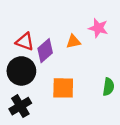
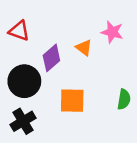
red triangle: (25, 42) -> (19, 31), moved
orange triangle: (73, 42) -> (84, 48), turned 49

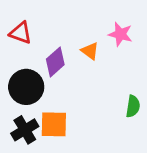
orange square: (72, 101) -> (54, 124), moved

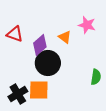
red triangle: (21, 33) -> (15, 34), moved
black circle: (26, 87) -> (48, 63), moved

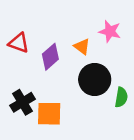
black circle: (48, 63) -> (95, 79), moved
black cross: (18, 94) -> (22, 102), moved

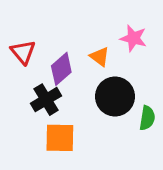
red triangle: (19, 43) -> (23, 52), turned 30
black cross: (22, 102) -> (46, 100), moved

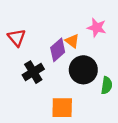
purple diamond: (61, 69) -> (58, 50), moved
orange square: (60, 138) -> (62, 108), moved

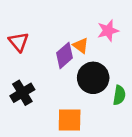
pink star: (97, 28) -> (108, 31), turned -30
black cross: (33, 72) -> (22, 93), moved

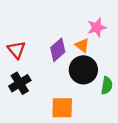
red triangle: (19, 42) -> (16, 50), moved
orange triangle: (81, 46) -> (82, 45), moved

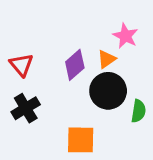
pink star: (97, 27) -> (125, 36), turned -30
orange triangle: (82, 45) -> (107, 59), turned 48

